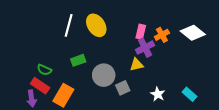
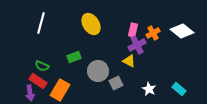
white line: (69, 25) -> (41, 23), moved
yellow triangle: (137, 65) -> (129, 61), turned 40

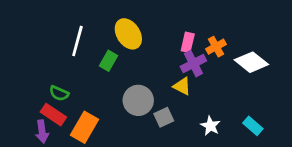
white line: (41, 23) -> (77, 41), moved
white diamond: (182, 31) -> (251, 62), moved
green rectangle: (74, 57) -> (109, 61), moved, turned -40

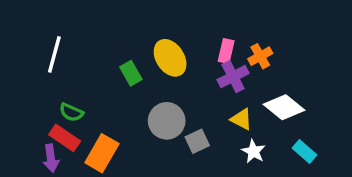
yellow ellipse: (128, 34) -> (170, 58), moved
white line: (77, 41) -> (54, 54), moved
green rectangle: (109, 61) -> (131, 73), turned -60
white diamond: (251, 62) -> (284, 107), moved
yellow triangle: (182, 86) -> (242, 119), moved

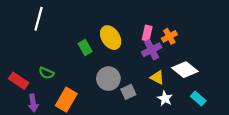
white line: (54, 54) -> (39, 19), moved
red rectangle: (65, 138) -> (19, 81), moved

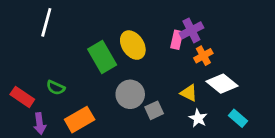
orange cross: (169, 36) -> (203, 56), moved
green rectangle: (85, 48) -> (102, 57), size x1.6
purple cross: (152, 50) -> (191, 30), moved
orange rectangle: (66, 100) -> (80, 120), turned 30

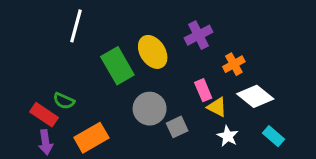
white line: (46, 22) -> (76, 26), moved
purple cross: (191, 30) -> (199, 35), moved
pink rectangle: (177, 40) -> (203, 90), moved, turned -36
red rectangle: (22, 97) -> (44, 115), moved

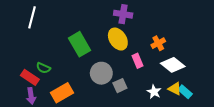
white line: (76, 26) -> (32, 17), moved
purple cross: (199, 35) -> (123, 14), moved, turned 36
yellow ellipse: (153, 52) -> (118, 39), moved
yellow triangle: (217, 107) -> (175, 89), moved

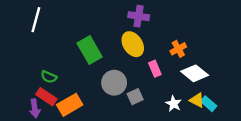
red rectangle: (30, 77) -> (46, 97), moved

